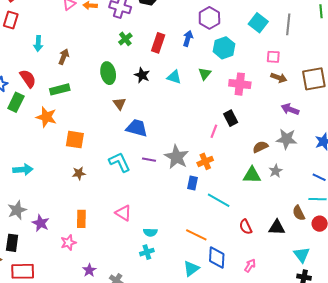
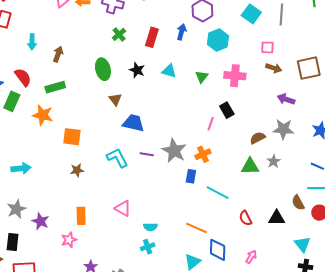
green triangle: (205, 74) -> (202, 77), moved

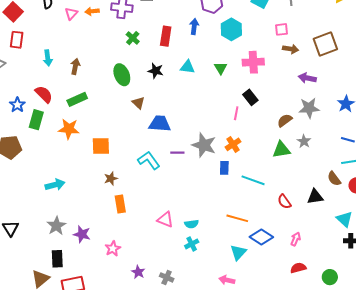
pink triangle: (123, 208) -> (165, 219), moved
orange rectangle: (81, 216) -> (120, 204), moved
blue diamond: (218, 250) -> (261, 237), turned -50

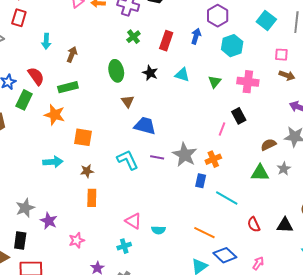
cyan arrow: (55, 185) -> (53, 162), moved
cyan cross: (192, 244) -> (124, 246), moved

